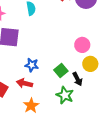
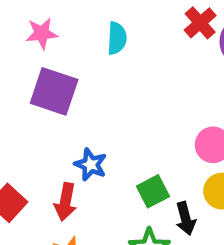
red arrow: (25, 83) -> (65, 202), turned -105

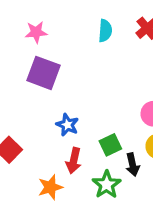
cyan semicircle: (117, 38) -> (105, 31), moved
red arrow: (65, 202) -> (74, 161), moved

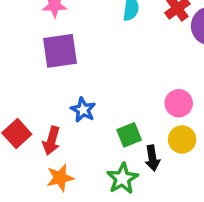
purple square: (44, 73) -> (60, 51), turned -32
red arrow: (74, 161) -> (51, 141), moved

